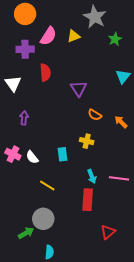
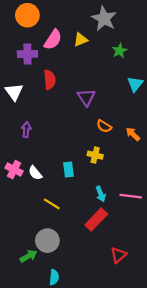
green star: (115, 39) -> (120, 51), moved
red rectangle: (88, 200) -> (96, 219), turned 40

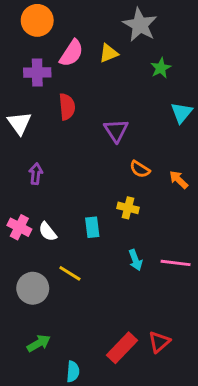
red rectangle: (96, 219) -> (122, 348), moved
gray circle: (47, 241) -> (33, 288), moved

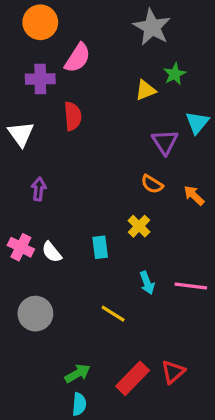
yellow triangle: (109, 53) -> (145, 90), moved
purple triangle: (116, 131) -> (165, 142), moved
yellow cross: (128, 208) -> (139, 226), turned 30
yellow line: (70, 273) -> (113, 314), moved
green arrow: (39, 343) -> (78, 373), moved

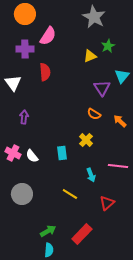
pink line: (191, 286) -> (118, 166), moved
red triangle: (173, 372) -> (107, 203), moved

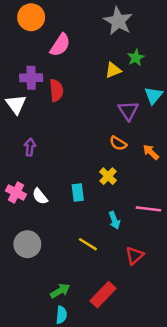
purple cross: (25, 49) -> (31, 78), moved

